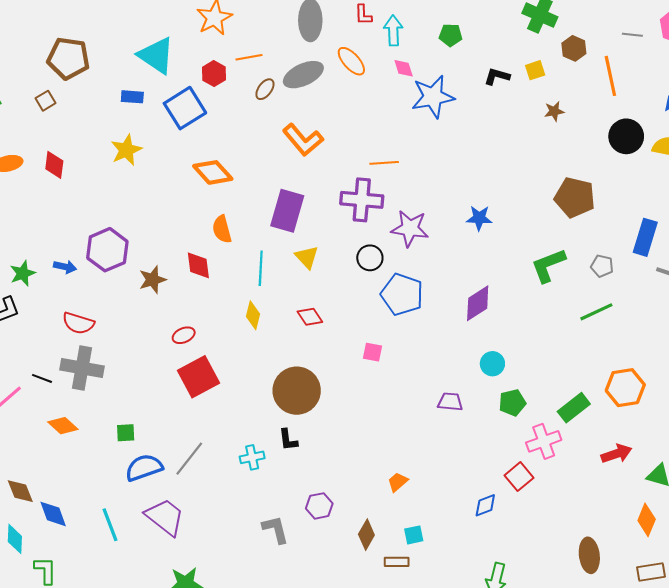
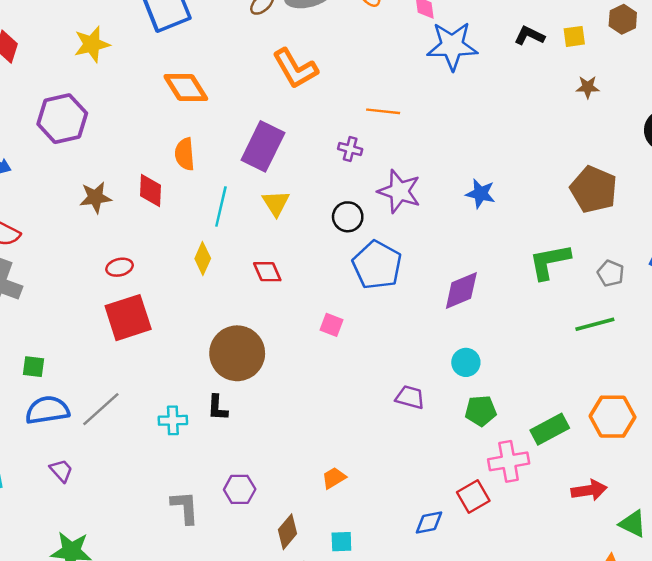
purple cross: (362, 200) -> (350, 149), size x0.5
purple hexagon: (107, 250) -> (62, 119), moved
purple trapezoid: (165, 517) -> (61, 471), size x0.5

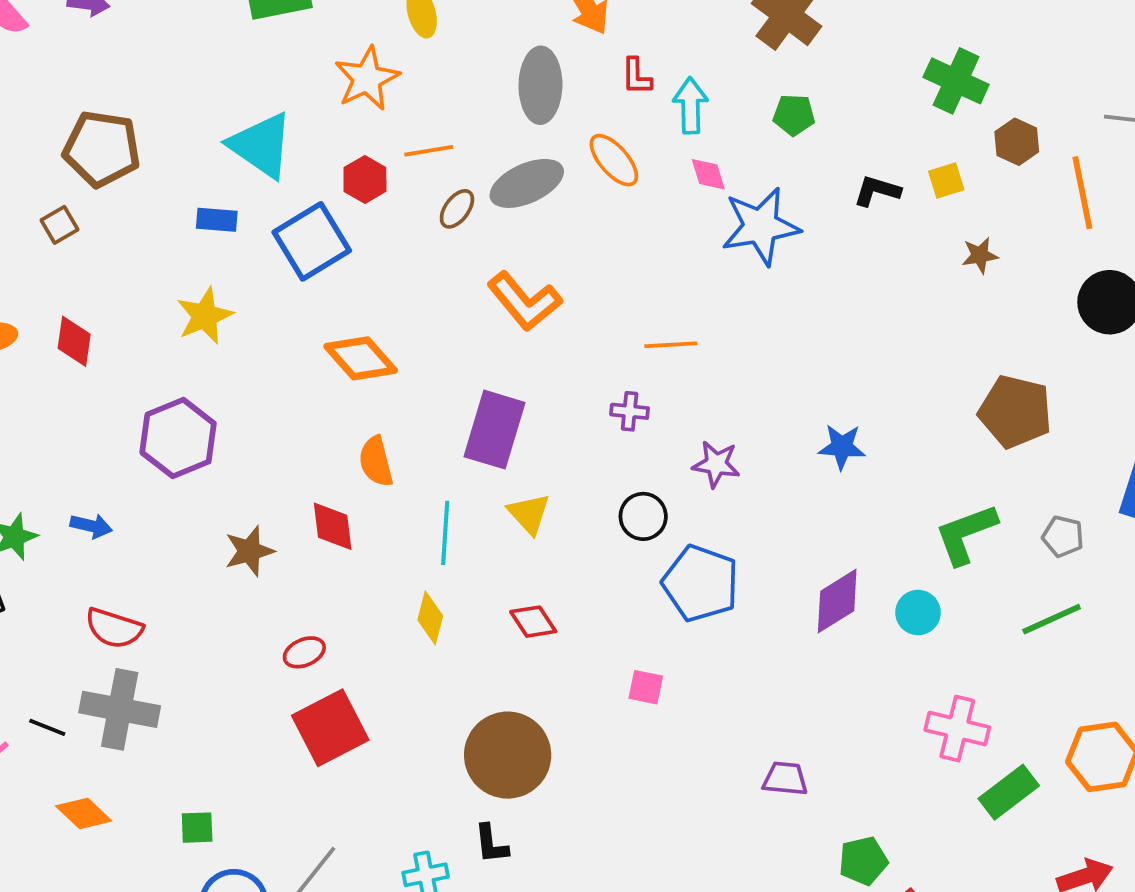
purple star: (399, 191) -> (716, 464), size x0.7
cyan circle: (466, 362) -> (918, 613), moved
green pentagon: (481, 411) -> (863, 861), moved
pink cross: (509, 461) -> (957, 729), moved, turned 33

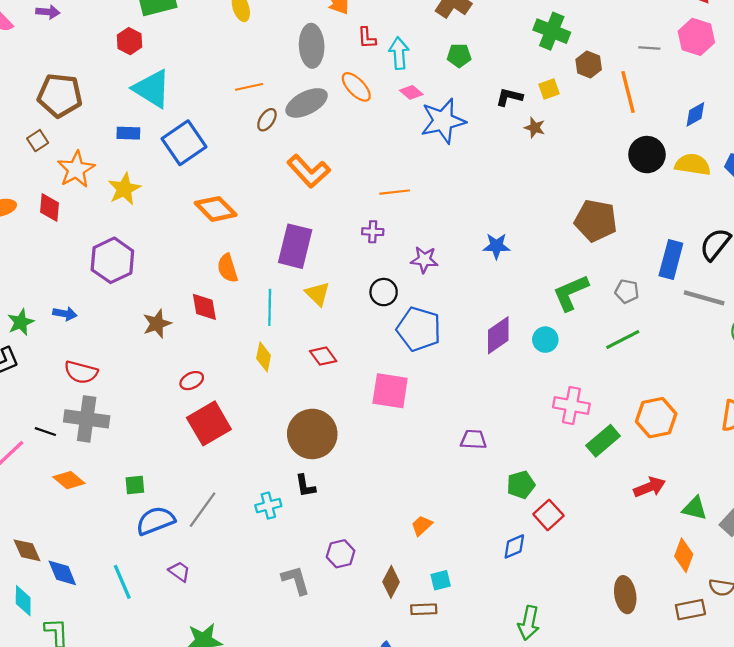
orange star: (367, 79) -> (76, 169), moved
pink diamond: (708, 174) -> (411, 92), turned -30
red hexagon: (365, 179) -> (130, 41), moved
brown star: (980, 255) -> (535, 128), moved, turned 30
pink square: (646, 687) -> (390, 391), size x1.8

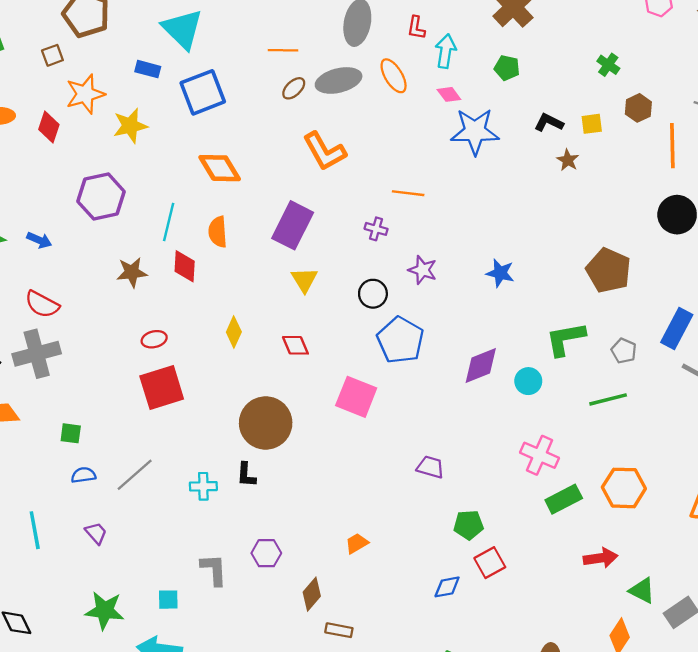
green cross: (552, 31) -> (608, 65), size x0.6
cyan line: (270, 307) -> (169, 222), moved
gray cross: (87, 419) -> (37, 354), turned -36
blue semicircle: (155, 521) -> (83, 475), size x0.6
cyan square: (441, 580) -> (168, 600), moved

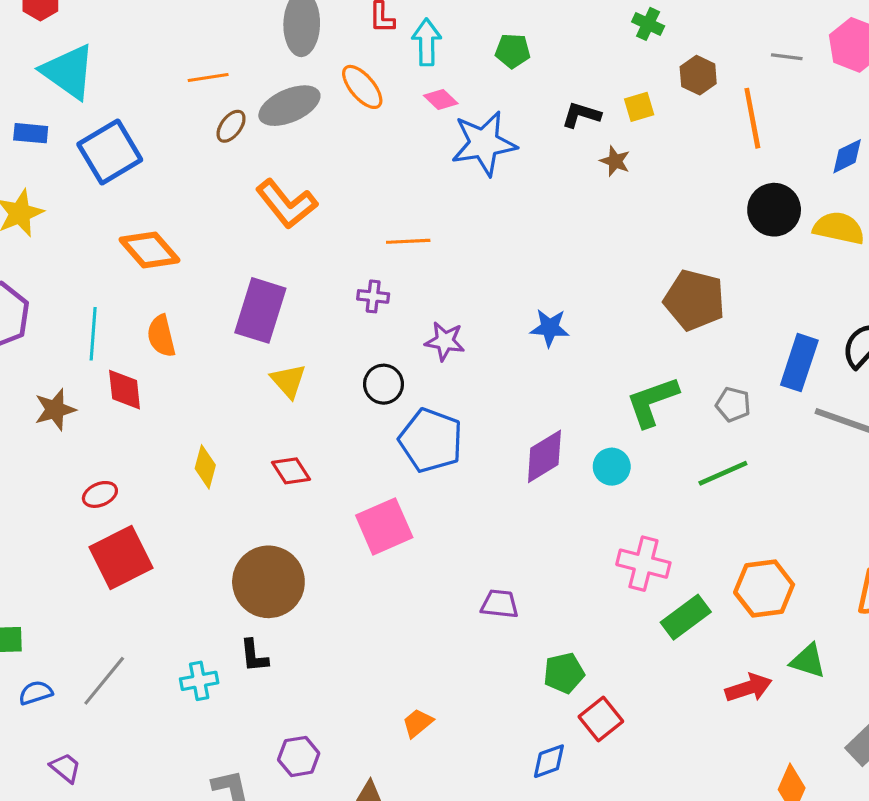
pink square: (356, 397) -> (384, 526), turned -36
green triangle: (642, 591) -> (808, 661), moved

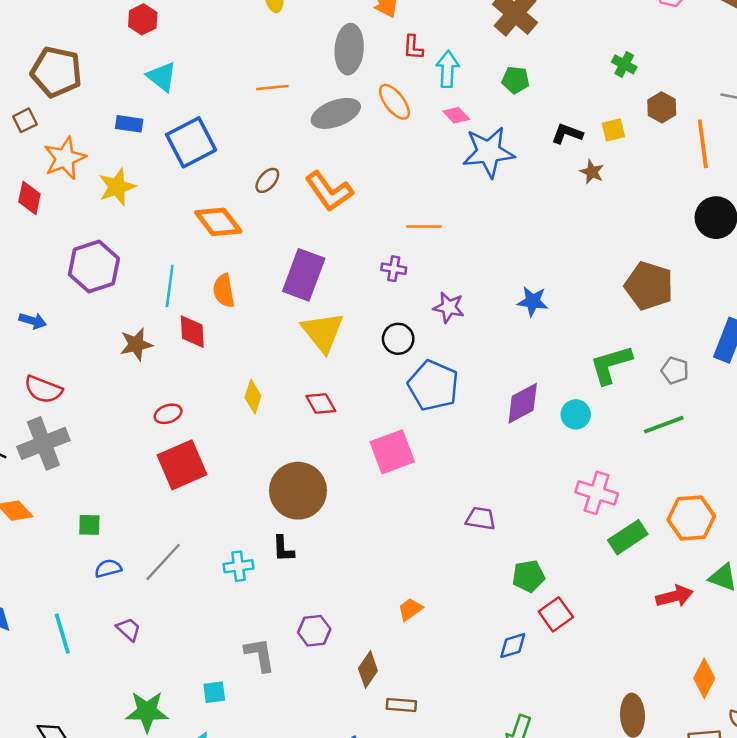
cyan triangle: (68, 72) -> (162, 77), size x0.7
brown ellipse: (231, 126) -> (267, 180), moved
yellow triangle: (288, 381) -> (323, 332), size x1.5

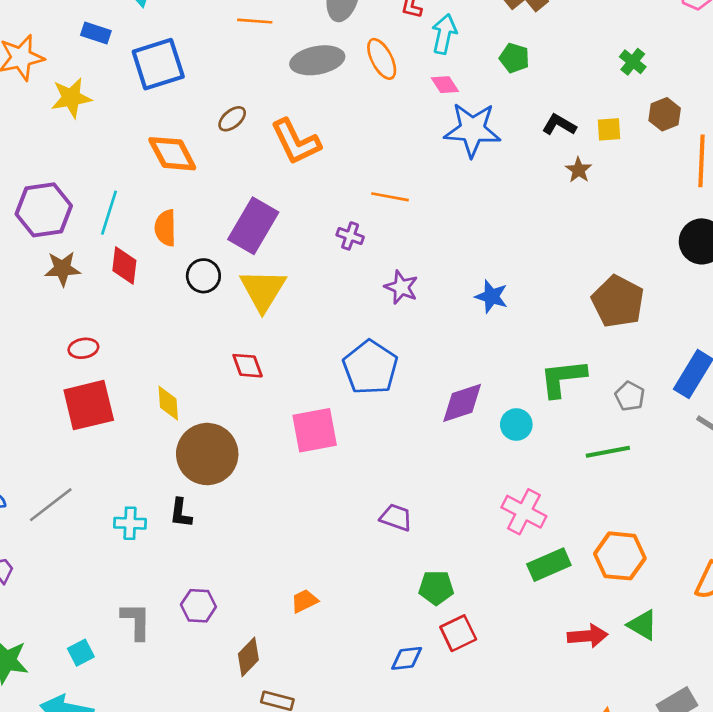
purple hexagon: (94, 266) -> (44, 210), moved
black circle: (398, 339) -> (203, 276), moved
yellow diamond: (253, 397) -> (168, 403), moved, turned -32
cyan square: (214, 692) -> (81, 653), turned -30

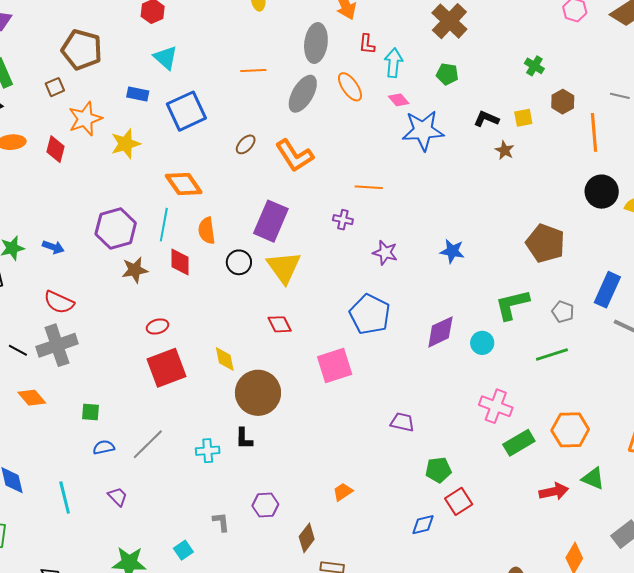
gray ellipse: (317, 60) -> (303, 94), turned -42
orange diamond: (172, 154) -> (184, 184), moved
gray L-shape: (136, 621) -> (221, 522), size x0.7

